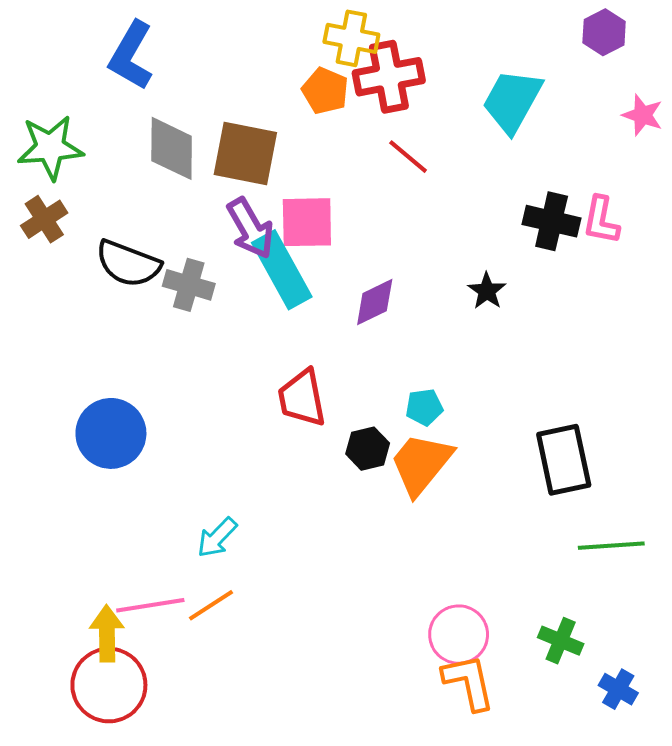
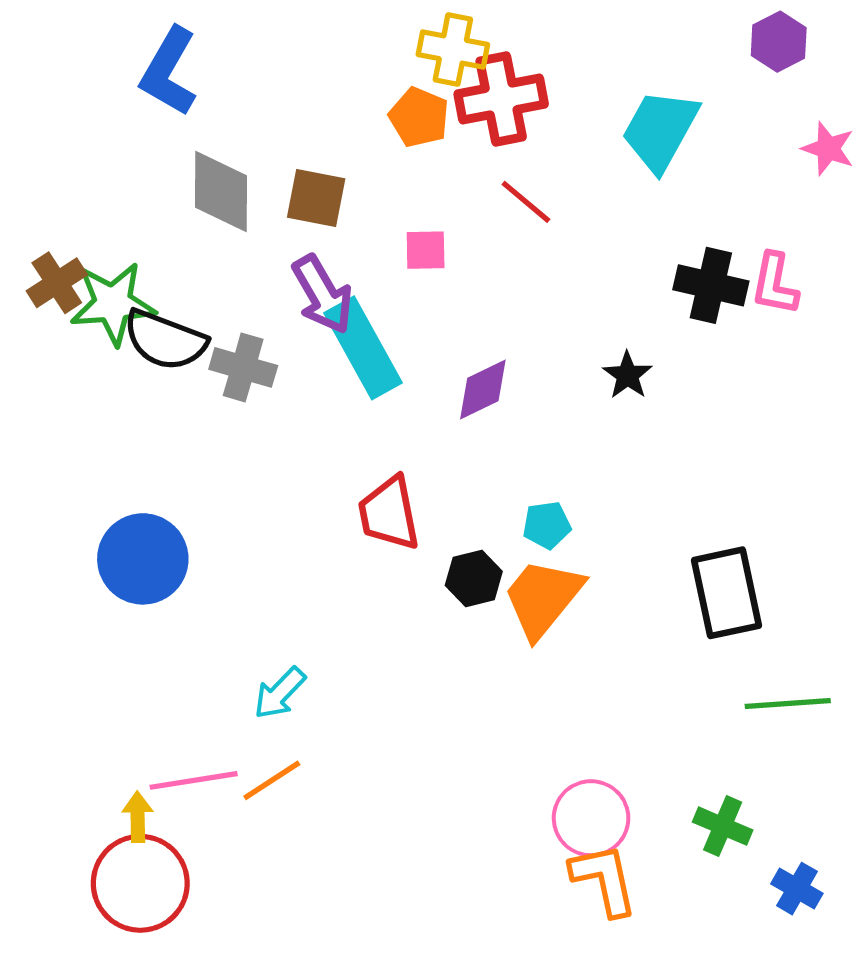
green star: (50, 147) -> (113, 304), moved
brown square: (245, 154) -> (316, 198), size x0.7
pink square: (307, 222) -> (426, 250), moved, size x0.6
yellow arrow: (107, 634) -> (138, 817), size x0.7

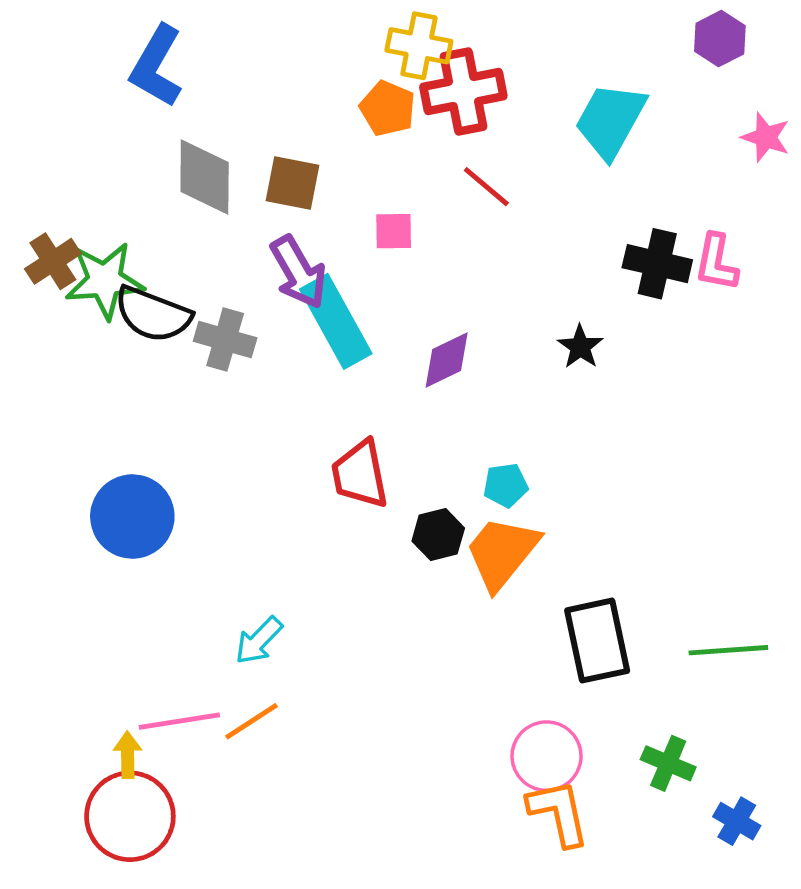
black rectangle: (727, 593) -> (597, 641), moved

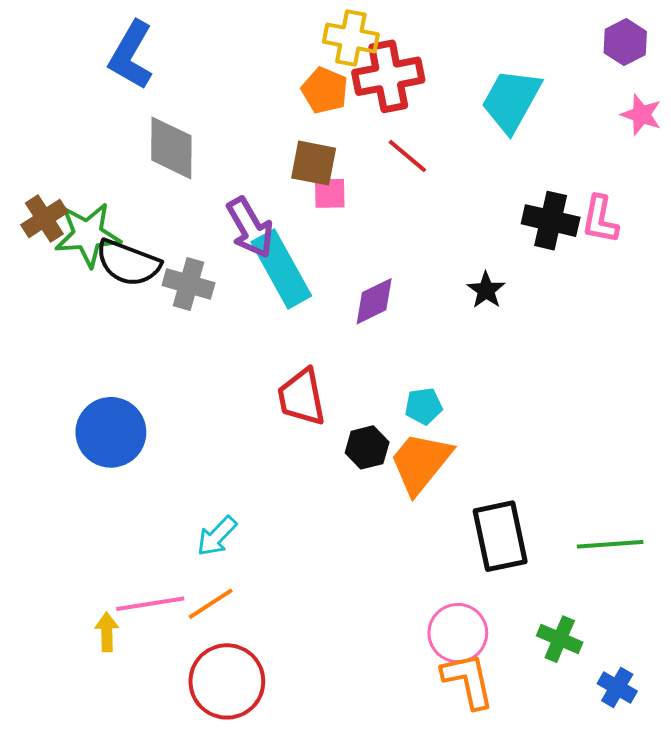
purple hexagon: (720, 39) -> (625, 42), moved
brown square: (292, 183) -> (314, 163), moved
red circle: (130, 816) -> (227, 681), moved

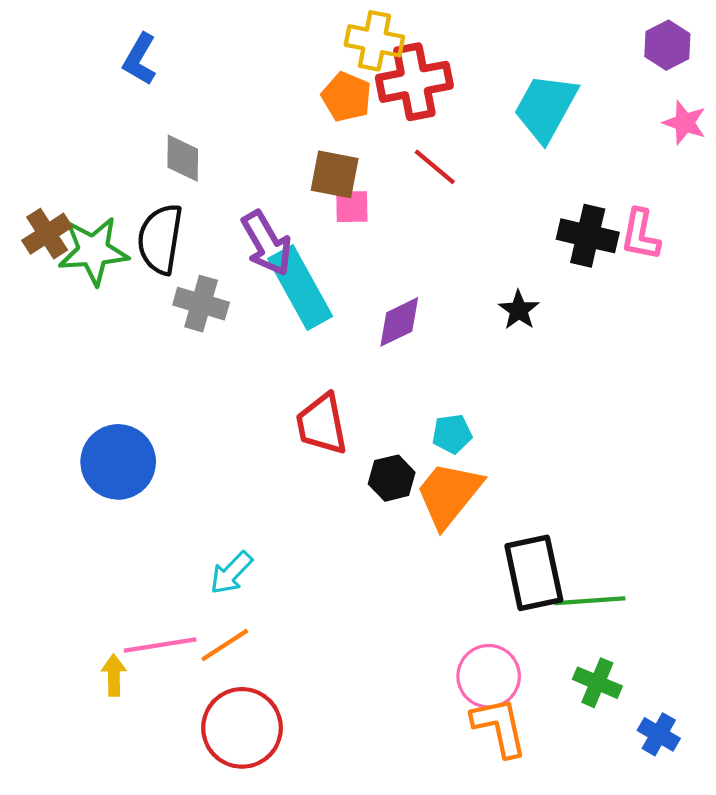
blue L-shape: (131, 55) -> (140, 59), size x0.7
gray diamond: (171, 148) -> (183, 158), size x0.7
black semicircle: (128, 263) -> (160, 239), moved, turned 78
green line: (610, 544) -> (590, 601), moved

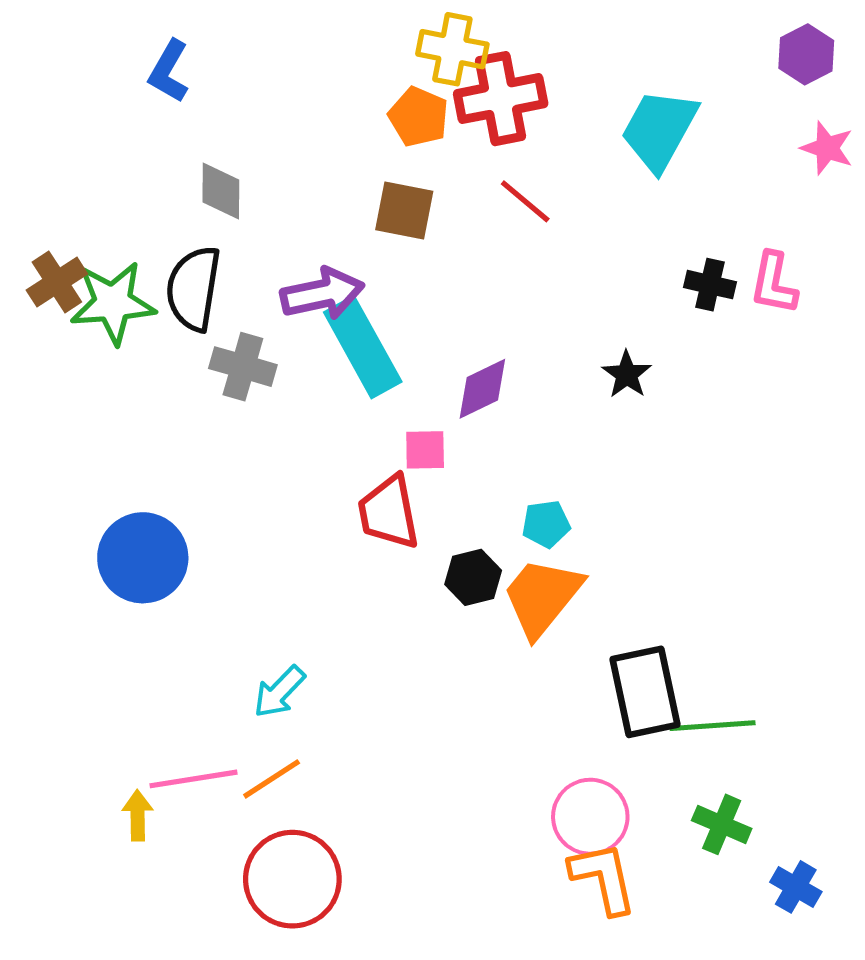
pink square: (352, 207) -> (425, 450), moved
black cross: (588, 236) -> (710, 285), size x0.7
purple arrow: (267, 243) -> (322, 294), turned -72

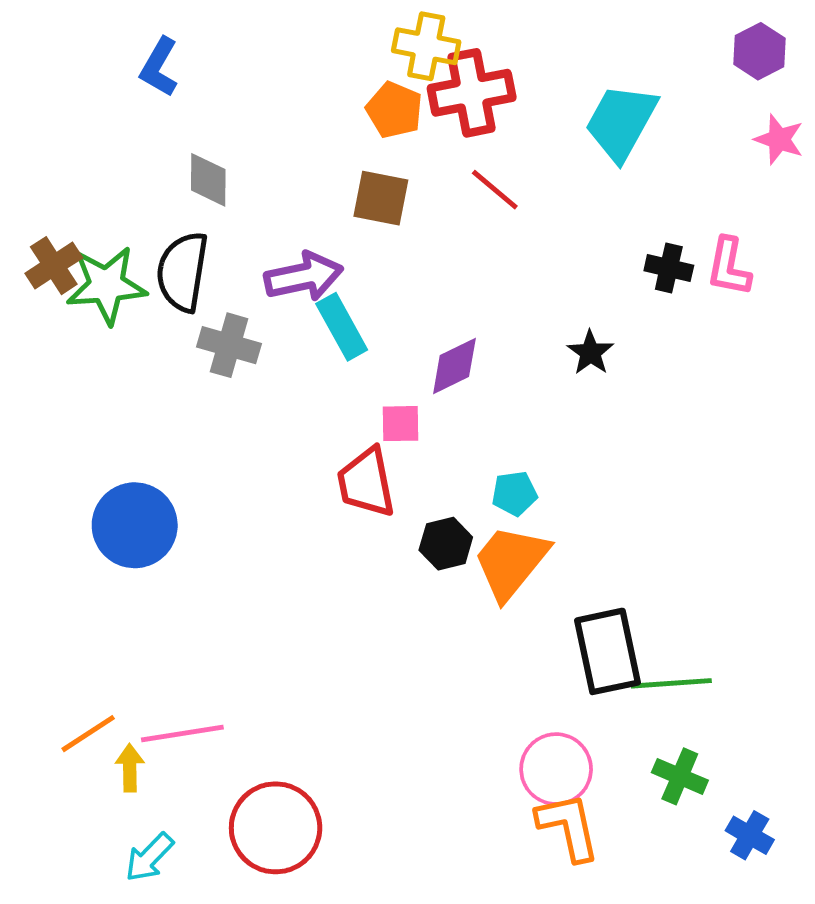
cyan rectangle: (363, 347) -> (342, 327), size x0.7
cyan arrow: (279, 692) -> (149, 857), moved
orange line: (272, 779) -> (88, 734), moved

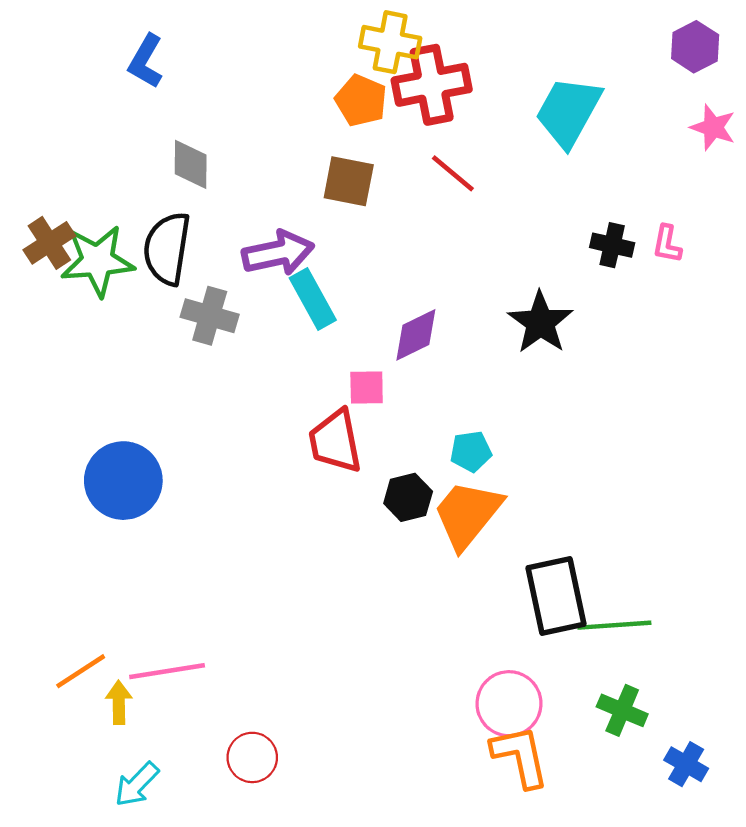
pink L-shape: (729, 267) -> (667, 244), size x0.7
black star: (590, 353) -> (540, 322), size x1.5
red circle: (276, 828) -> (252, 757), size x0.6

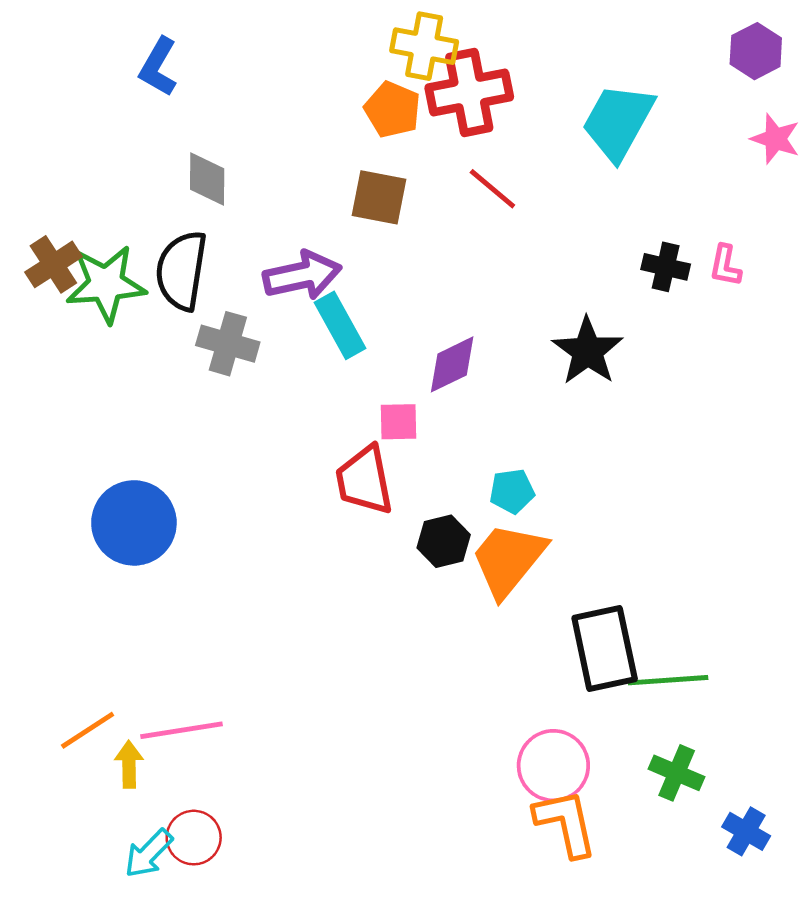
red circle: (252, 757) -> (194, 838), moved

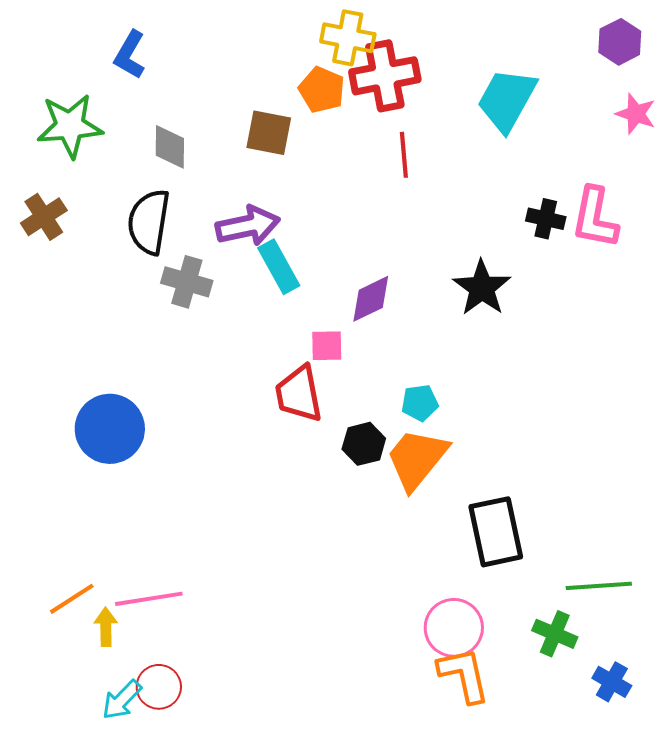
red line: (492, 189) -> (404, 155), turned 45
brown square: (379, 197) -> (269, 133), moved
pink L-shape: (725, 266) -> (595, 218), size x1.8
green star: (106, 284) -> (70, 126), moved
green line: (668, 680) -> (599, 586), moved

